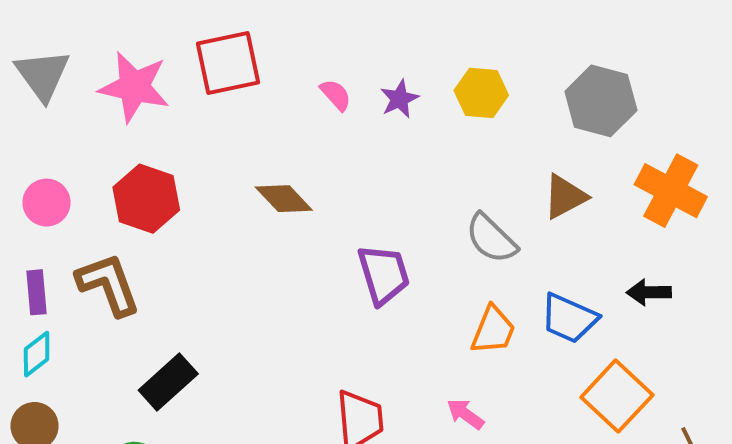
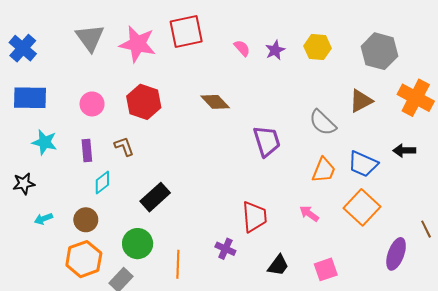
brown L-shape: (108, 284) -> (124, 146), size x0.6
cyan diamond: (37, 354) -> (102, 183), moved
orange square: (617, 396) -> (362, 207), moved

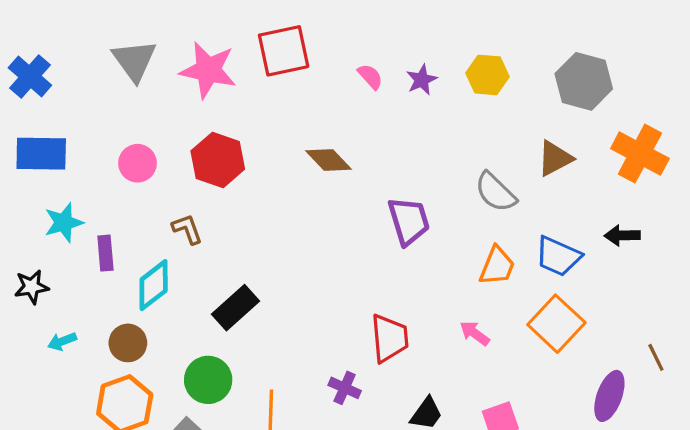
cyan star: (44, 142) -> (64, 223), turned -30
purple rectangle: (87, 150) -> (105, 253), moved
cyan diamond: (102, 183) -> (154, 285), size x1.4

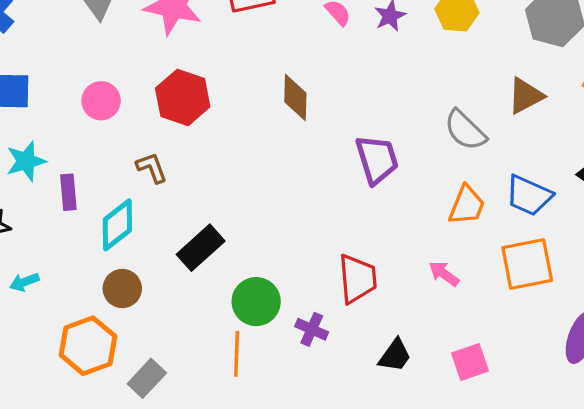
brown diamond: (329, 160) -> (295, 97), turned 45
orange square: (556, 324) -> (527, 264), turned 36
brown circle: (128, 343) -> (122, 288), moved
green circle: (208, 380) -> (256, 302), moved

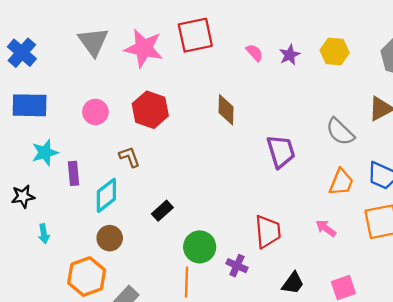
black rectangle: (201, 248) -> (162, 211), size x0.7
cyan arrow: (24, 282) -> (44, 234), turned -78

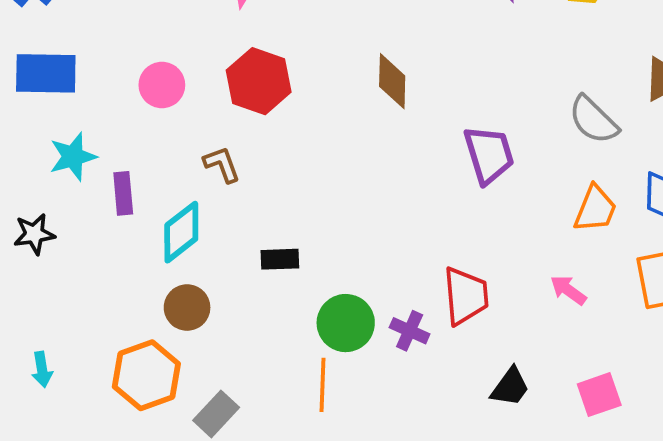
black rectangle: (162, 211) -> (280, 259), turned 40
cyan arrow: (44, 234) -> (42, 369), moved
purple cross: (237, 266) -> (410, 331), moved

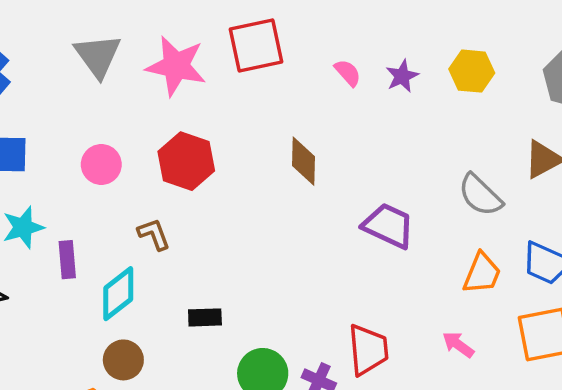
purple trapezoid: (489, 155) -> (388, 226), turned -48

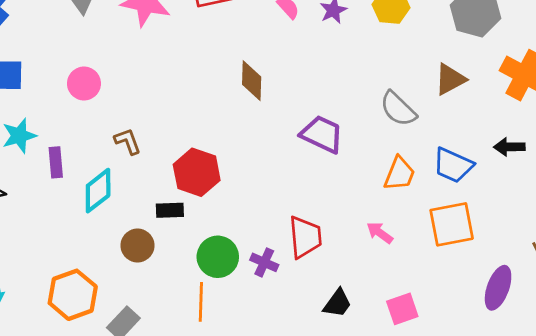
red hexagon: (186, 161) -> (197, 172), moved
brown circle: (123, 360) -> (137, 246), moved

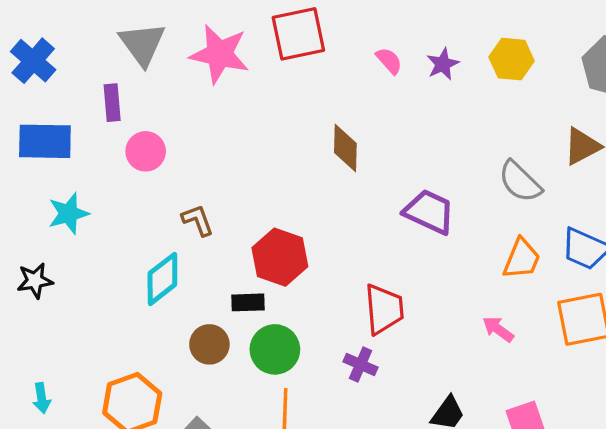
purple rectangle: (56, 162) -> (112, 103), moved
red trapezoid: (305, 237) -> (384, 309), moved
green circle: (218, 257) -> (275, 349), moved

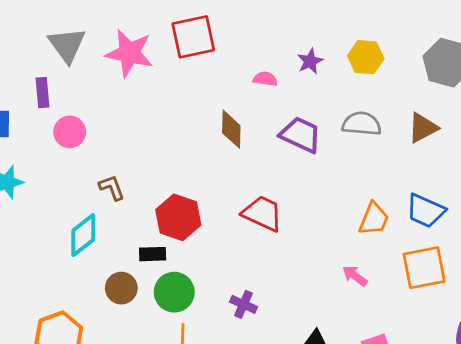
pink semicircle: (389, 61) -> (265, 79), moved, turned -40
gray semicircle: (520, 182) -> (362, 124), moved, turned 141
purple trapezoid: (429, 212) -> (301, 135), moved
red trapezoid: (384, 309) -> (263, 213), moved, turned -60

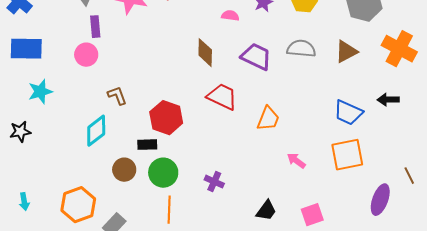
purple rectangle: (43, 93) -> (95, 27), moved
red trapezoid: (263, 213) -> (222, 97), moved
orange trapezoid: (374, 219) -> (268, 119), moved

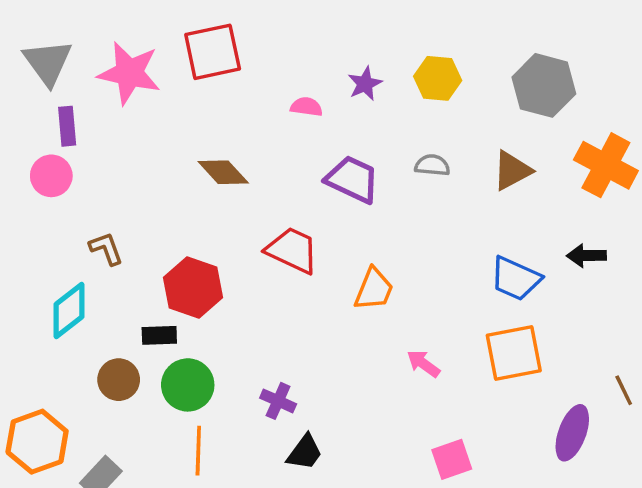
gray semicircle: (301, 49) -> (432, 165), size x0.7
brown diamond: (205, 53) -> (223, 172), moved, turned -44
black trapezoid: (266, 211) -> (305, 452), moved

